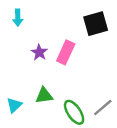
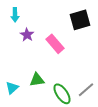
purple star: (39, 52) -> (27, 35), moved
pink rectangle: (66, 52) -> (55, 44), turned -66

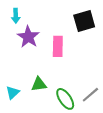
purple star: (27, 35) -> (28, 37), size x1.5
pink rectangle: (55, 44) -> (58, 46), turned 42

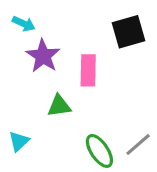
cyan arrow: (16, 16) -> (24, 24), turned -64
green triangle: (39, 84) -> (59, 106), moved

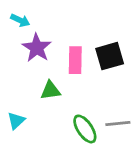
black square: (128, 32) -> (110, 56), moved
gray line: (138, 145) -> (118, 123), turned 35

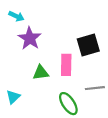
pink rectangle: (75, 60) -> (66, 65), moved
gray line: (118, 123) -> (95, 88), moved

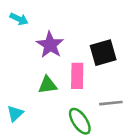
purple star: (30, 38) -> (50, 45), moved

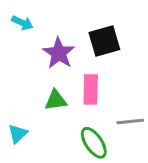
black square: (103, 53) -> (104, 41), moved

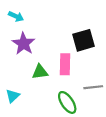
black square: (104, 41) -> (84, 40), moved
purple star: (59, 53) -> (24, 44), moved

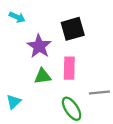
black square: (84, 40) -> (73, 29), moved
purple star: (24, 44) -> (39, 46), moved

